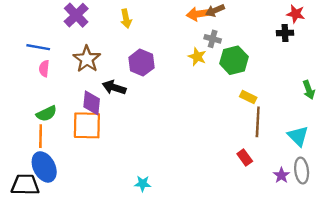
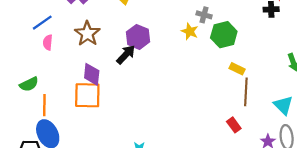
blue line: (38, 47) -> (42, 23), turned -45
black arrow: (114, 87) -> (126, 55), moved, turned 115
green semicircle: (47, 114) -> (29, 84), moved

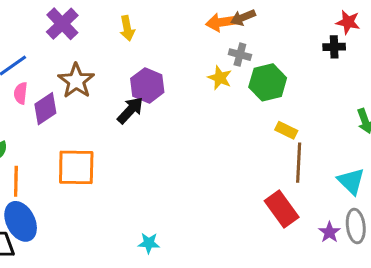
purple diamond: (92, 74) -> (45, 109), moved, turned 50
red rectangle: (234, 125) -> (282, 209), size x1.6

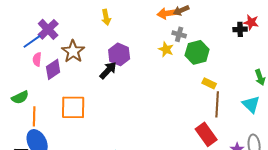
red star: (348, 22) -> (251, 22), moved
purple cross: (62, 24) -> (48, 29), moved
cyan triangle: (351, 181) -> (251, 104), moved

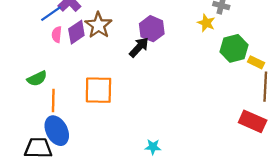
green hexagon: (197, 52) -> (234, 48), moved
purple diamond: (53, 69) -> (76, 32), moved
red rectangle: (206, 134) -> (253, 121), turned -30

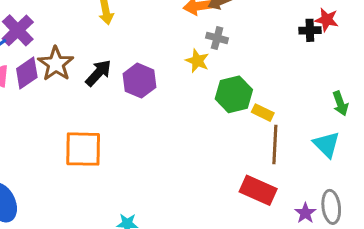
purple hexagon: (152, 29) -> (139, 81), moved
black arrow: (139, 47) -> (98, 73), moved
orange square: (98, 90) -> (83, 149), moved

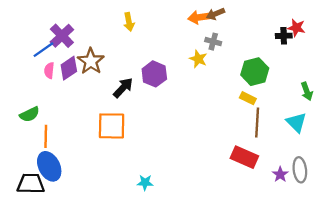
black arrow: (98, 73) -> (123, 88), moved
green hexagon: (234, 94) -> (255, 72), moved

